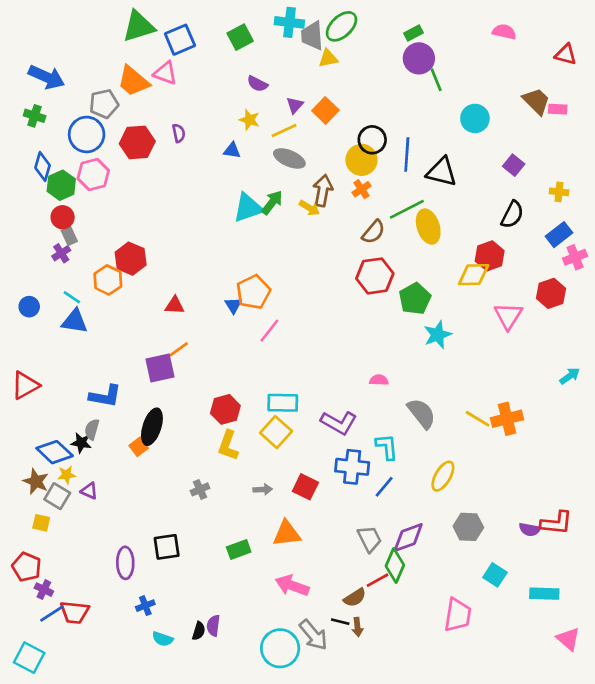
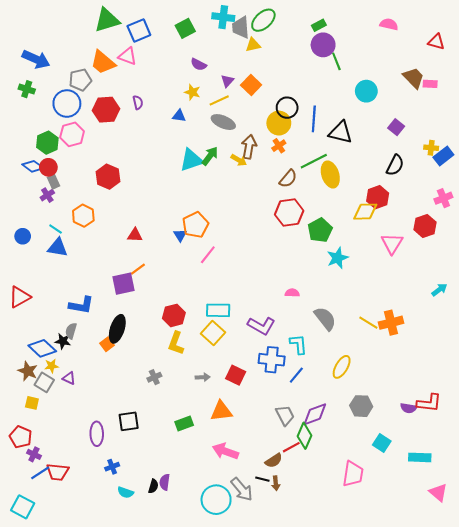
blue diamond: (43, 167) -> (33, 166), moved, turned -70
blue rectangle: (559, 235) -> (443, 156), moved
red hexagon: (131, 259) -> (108, 177), moved

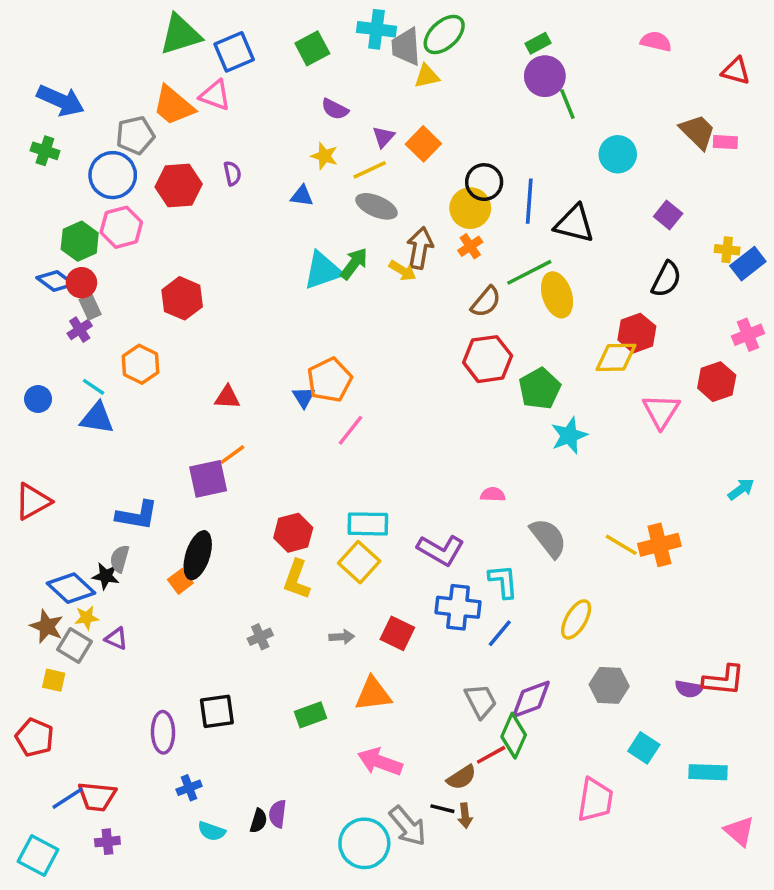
purple cross: (34, 454) -> (107, 842), moved, turned -32

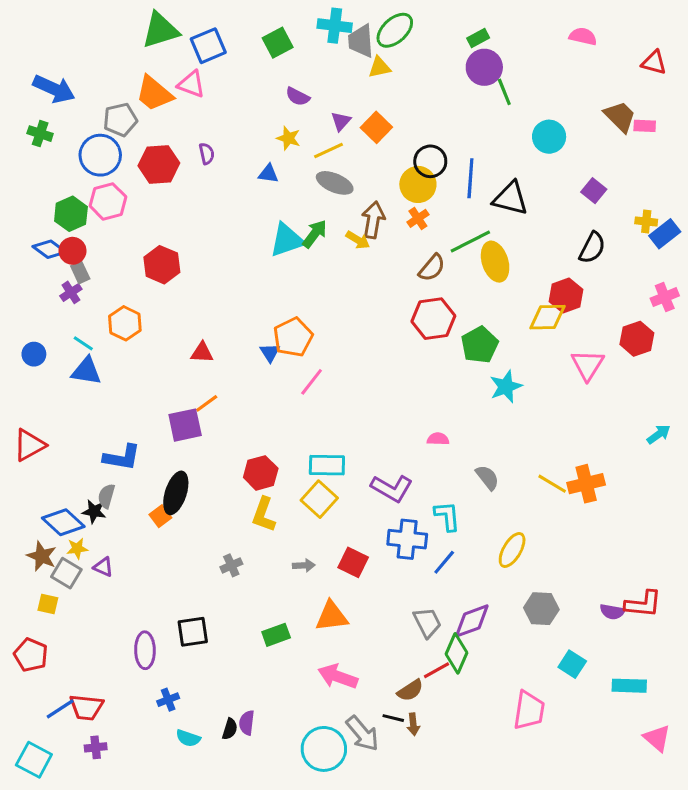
gray semicircle: (548, 538) -> (487, 478), size x0.7

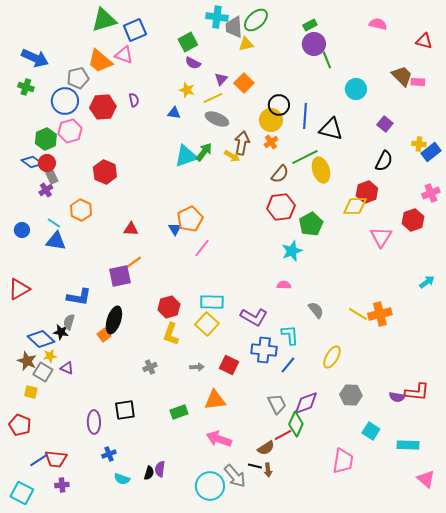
green square: (278, 43) -> (188, 42), moved
cyan star: (506, 387) -> (292, 251), moved

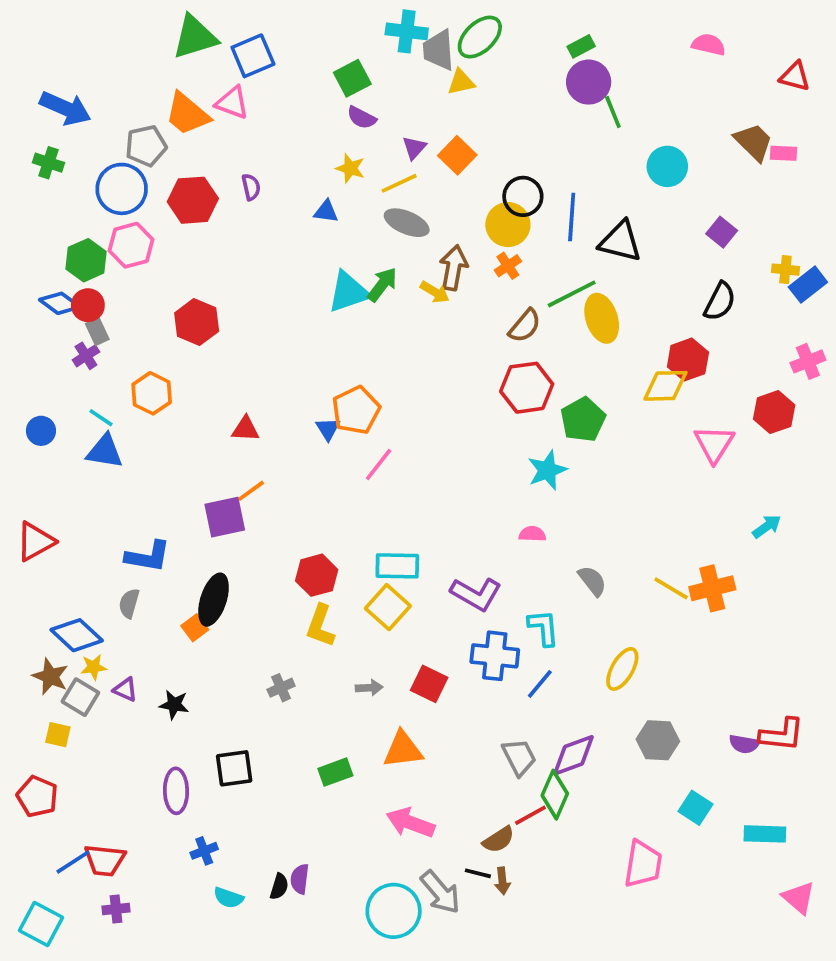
cyan arrow: (427, 282) -> (767, 526), moved
black star: (61, 332) -> (174, 705), moved

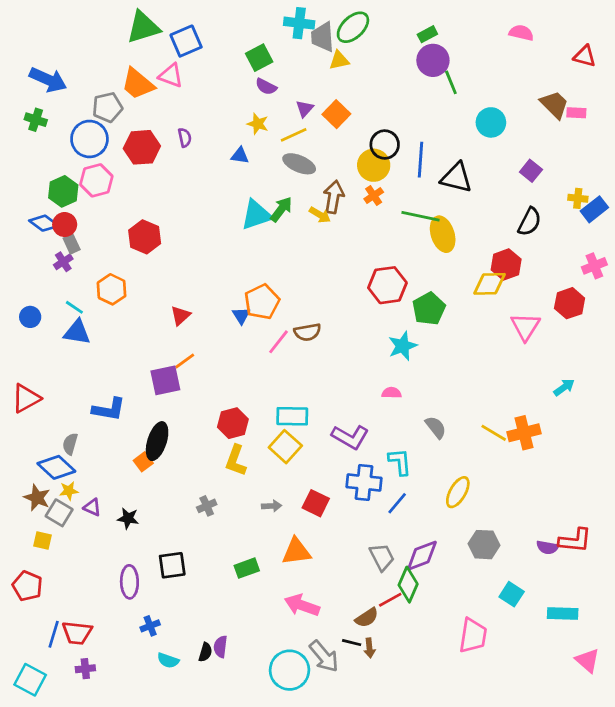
green line: (572, 294) -> (421, 216), turned 39
brown semicircle: (525, 326) -> (307, 332), moved, turned 40
red triangle: (245, 429) -> (181, 316), turned -45
gray semicircle: (129, 603) -> (70, 444), moved
blue line: (73, 862) -> (54, 634), turned -40

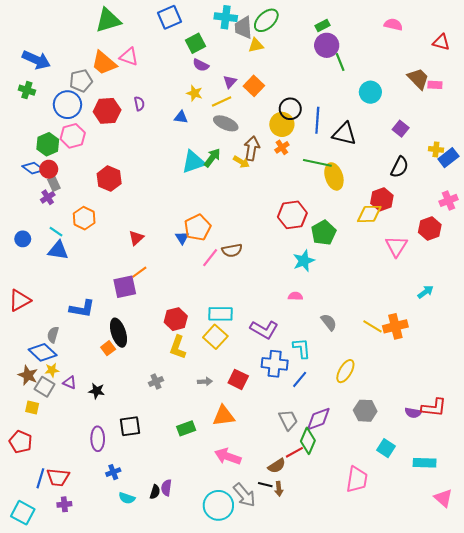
blue square: (186, 41) -> (169, 17), moved
black ellipse: (157, 441) -> (118, 333), turned -36

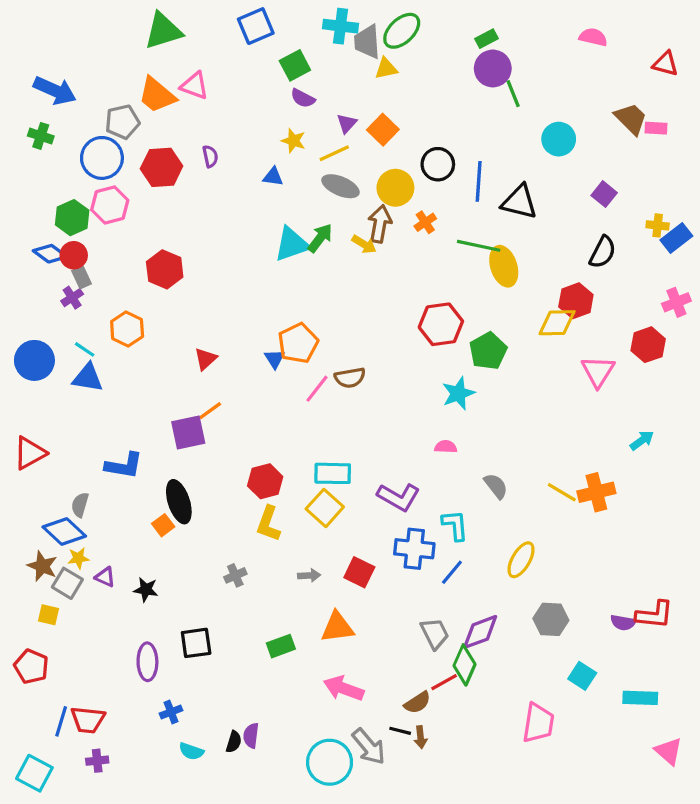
yellow circle: (282, 124) -> (395, 188), moved
blue circle: (23, 239) -> (34, 360), size x1.6

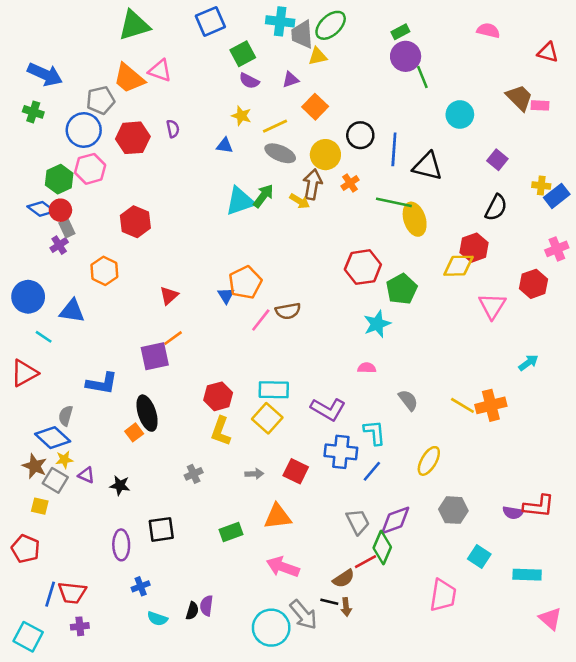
purple triangle: (347, 123) -> (291, 80), moved, turned 30
cyan line: (85, 349) -> (44, 337), moved

